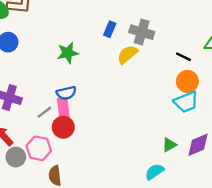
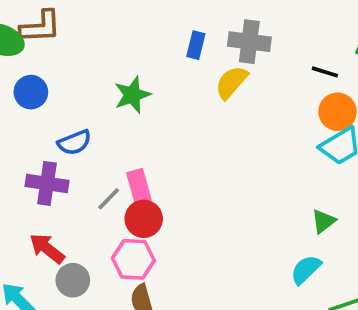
blue semicircle: (66, 93) -> (74, 142), moved
pink hexagon: (39, 148) -> (133, 259), moved

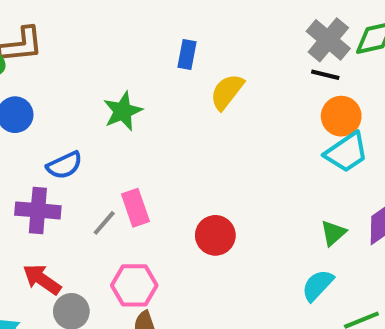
gray cross: (249, 42) -> (328, 40), moved, turned 36
red circle: (144, 219) -> (215, 235), moved

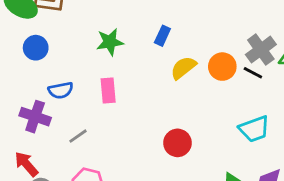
green star: (123, 111) -> (110, 42), moved
orange circle: (341, 116) -> (222, 67), moved
pink rectangle: (135, 208) -> (108, 90), moved
red circle: (215, 235) -> (177, 143), moved

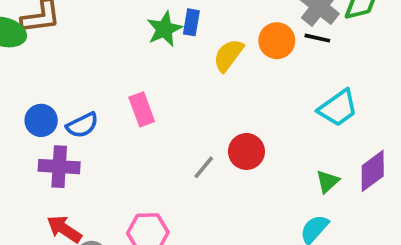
green star: (110, 42) -> (164, 29), moved
blue circle: (36, 48) -> (41, 120), moved
gray line: (78, 136) -> (204, 167), moved

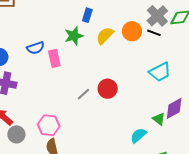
green star: (164, 29) -> (74, 36), moved
blue semicircle: (82, 125) -> (36, 48), moved
green triangle: (328, 181) -> (159, 119), moved, turned -48

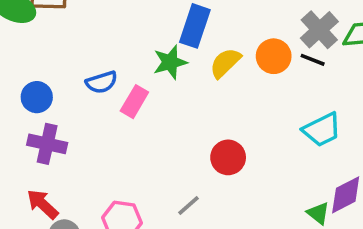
blue rectangle: (87, 15) -> (195, 26), size x1.6
pink rectangle: (54, 58) -> (134, 102), turned 42
gray line: (83, 94) -> (189, 205), moved

